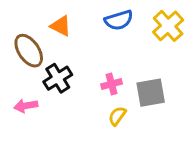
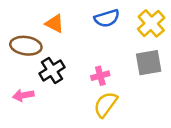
brown ellipse: (29, 51) -> (26, 46), turned -48
gray square: (151, 93) -> (149, 63), moved
yellow semicircle: (117, 116) -> (106, 104), size x1.5

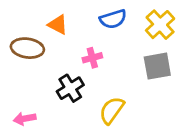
black cross: (52, 70) -> (70, 88), moved
pink cross: (100, 76) -> (92, 58), moved
pink arrow: (23, 95) -> (25, 119), moved

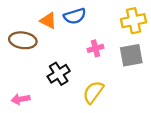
blue semicircle: (113, 19) -> (75, 16), moved
yellow cross: (160, 25) -> (134, 21), turned 30
pink cross: (92, 58) -> (95, 48), moved

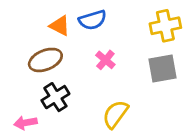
brown ellipse: (23, 40) -> (45, 60), moved, turned -30
pink cross: (95, 48) -> (105, 60), moved, turned -35
black cross: (59, 74) -> (55, 97), moved

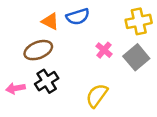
pink cross: (105, 60) -> (104, 50), moved
gray square: (162, 69) -> (136, 57), turned -30
pink arrow: (25, 123) -> (16, 88), moved

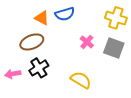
yellow cross: (139, 21) -> (116, 18), turned 30
gray square: (136, 57) -> (114, 48), turned -30
yellow semicircle: (97, 96) -> (81, 80), turned 85

